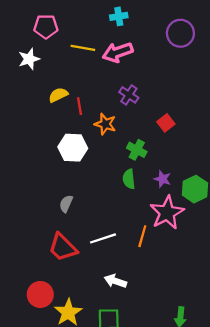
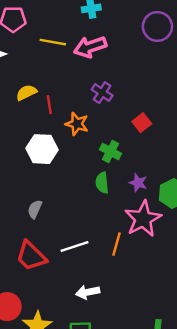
white arrow: (115, 281) -> (88, 292), turned -30

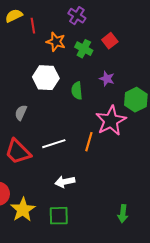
white hexagon: (42, 149) -> (46, 78), moved
green cross: (111, 151) -> (84, 49), moved
purple star: (138, 183) -> (107, 79), moved

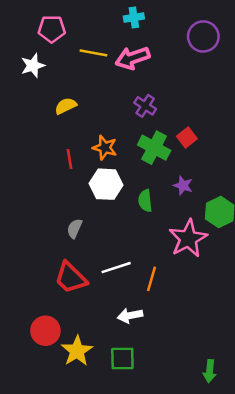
red line: (33, 26) -> (69, 159), moved
orange star: (56, 42) -> (105, 148), moved
green cross: (84, 49) -> (154, 148), size x1.4
orange line: (89, 142) -> (152, 279), moved
green arrow: (123, 214) -> (210, 371), moved

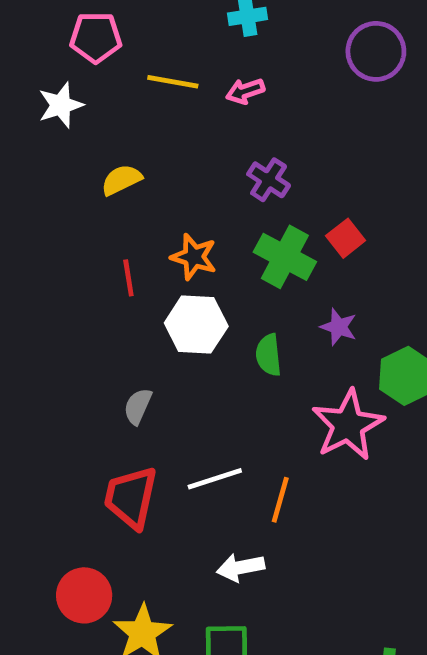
pink arrow: (133, 58) -> (245, 91), size x0.6
red trapezoid: (71, 278) -> (131, 497), turned 57

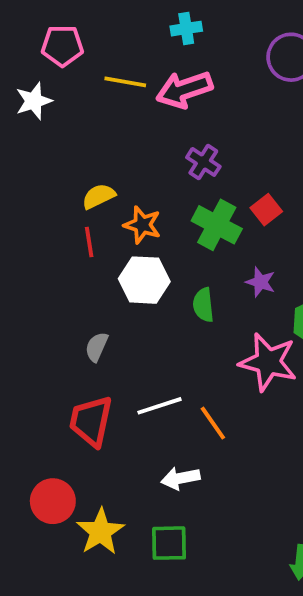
pink arrow: (245, 91) -> (184, 90), size x1.8
yellow semicircle: (121, 180) -> (99, 196), moved
pink star: (348, 425) -> (268, 362), turned -30
orange line: (280, 500) -> (213, 423), turned -51

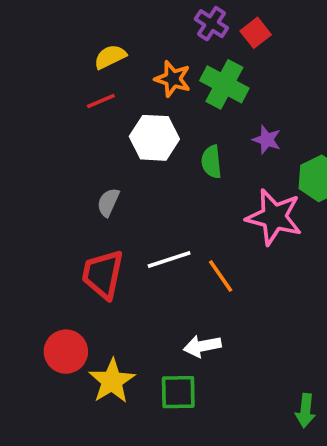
red square: (266, 210) -> (256, 33), moved
orange star: (142, 225) -> (173, 79), moved
red line: (89, 242) -> (101, 101), turned 76
white arrow: (180, 478) -> (202, 346), moved

